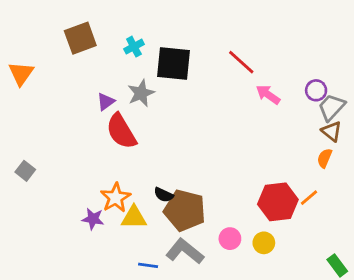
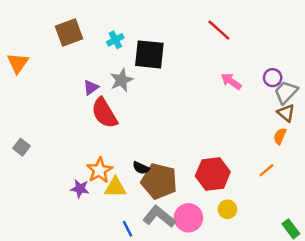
red line: (241, 62) -> (219, 30), moved
red hexagon: (278, 202) -> (213, 174), moved
pink circle: (230, 239) -> (188, 218), moved, size x1.5
blue line: (148, 265) -> (128, 229), turned 56

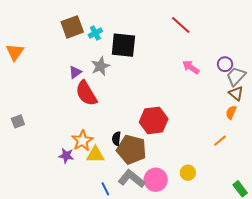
brown square: (69, 33) -> (72, 27), moved
gray square: (21, 147) -> (18, 121), turned 32
black semicircle: (141, 168) -> (116, 139), turned 72
red hexagon: (213, 174) -> (154, 120), moved

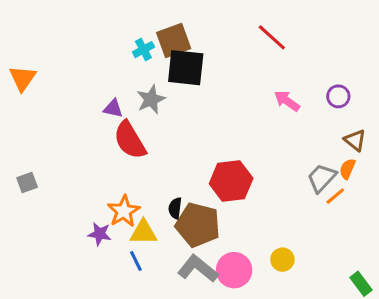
brown square: (72, 27) -> (174, 40), moved
purple triangle: (75, 72) -> (113, 108), turned 48
gray trapezoid: (236, 76) -> (322, 178), moved
orange line: (220, 141) -> (335, 196), moved
blue line: (105, 189) -> (136, 261), moved

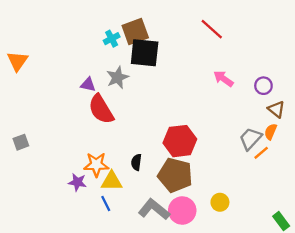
purple circle: (338, 96) -> (263, 86), moved
orange star: (124, 211) -> (96, 165), turned 30
brown pentagon: (198, 225) -> (175, 175), moved

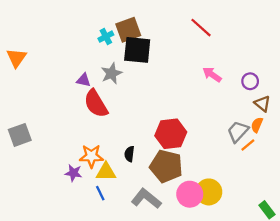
gray square: (21, 142) -> (20, 135), size x1.5
yellow circle: (220, 202) -> (209, 192), size x1.5
pink circle: (182, 211) -> (190, 194), moved

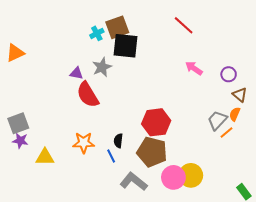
orange triangle: (16, 58) -> (15, 53), turned 30
yellow triangle: (106, 172) -> (45, 157), moved
purple star: (73, 173) -> (20, 141), moved
blue line: (100, 193) -> (111, 156), moved

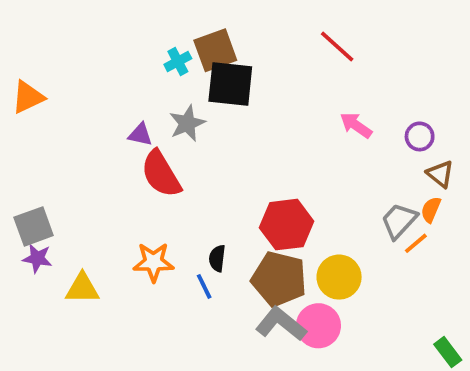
yellow circle: (191, 175) -> (339, 277), moved
gray L-shape: (134, 182) -> (281, 324), moved

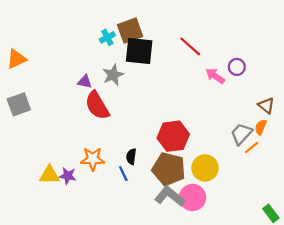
red line: (337, 47) -> (190, 46), moved
purple circle: (420, 136) -> (237, 67), moved
gray square: (34, 226) -> (19, 104), moved
purple star: (37, 258) -> (68, 176), moved

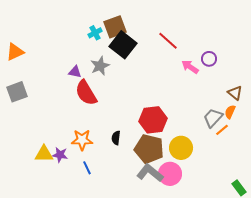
black square: (139, 51) -> (123, 45), turned 32
blue line: (123, 174) -> (87, 168), moved

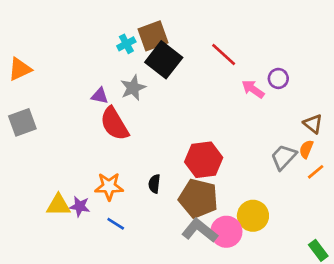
orange line: (222, 130) -> (316, 172), moved
yellow circle: (181, 148) -> (253, 216), moved
blue line: (87, 168) -> (116, 224), turned -32

